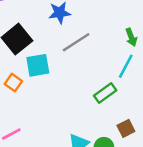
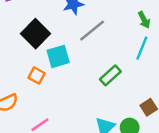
green rectangle: (105, 93) -> (110, 75), moved

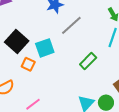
black square: (35, 34) -> (17, 42), moved

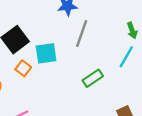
gray line: (71, 25) -> (82, 33), turned -40

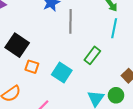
cyan square: (46, 53) -> (62, 73), moved, turned -30

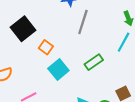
orange square: (32, 67) -> (46, 47), moved

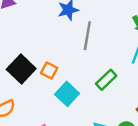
black square: (23, 29) -> (21, 69), moved

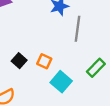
black square: (21, 69) -> (19, 61), size x0.6

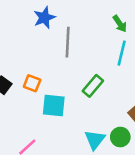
cyan square: (61, 82) -> (54, 105), turned -30

